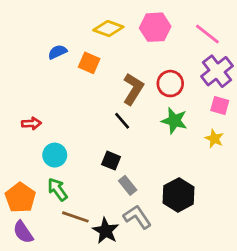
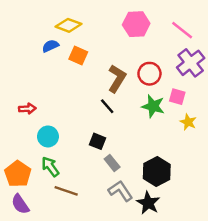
yellow diamond: (108, 29) -> (69, 25), moved
pink square: (220, 106) -> (177, 97), moved
black star: (106, 231) -> (148, 203), moved

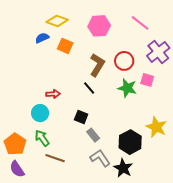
pink hexagon: (136, 24) -> (99, 26), moved
pink line: (182, 30) -> (140, 23), moved
red arrow: (27, 109) -> (53, 94), moved
yellow star: (188, 122) -> (156, 127), moved, size x1.5

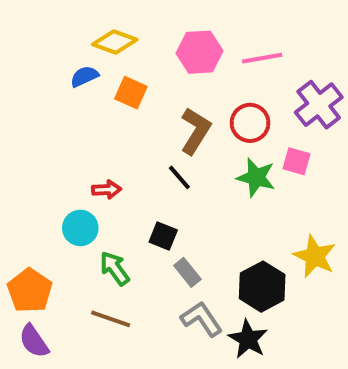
pink line: (140, 23) -> (262, 58), moved, turned -48
green arrow: (42, 138) -> (115, 268), moved

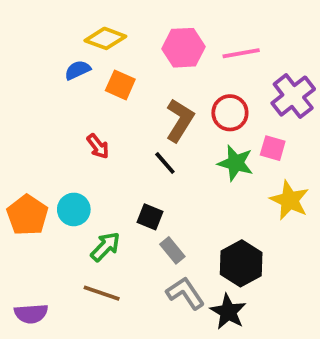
red arrow: (107, 190) -> (98, 146), moved, turned 55
yellow star: (315, 256) -> (289, 200), moved
green arrow: (115, 268) -> (105, 247), turned 80
orange pentagon: (30, 291) -> (27, 215), moved
purple semicircle: (34, 341) -> (31, 314), turned -60

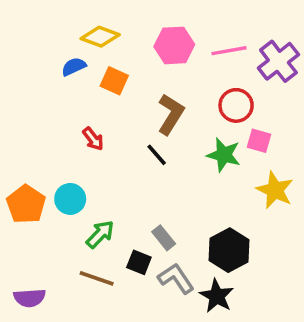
purple cross: (293, 96) -> (278, 61), moved
red circle: (230, 113) -> (236, 105), moved
black square: (150, 217) -> (139, 262), moved

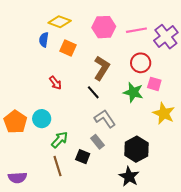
blue semicircle: (74, 67) -> (44, 40), turned -56
brown line: (97, 278) -> (57, 166), turned 54
gray L-shape: (176, 278) -> (105, 119), moved

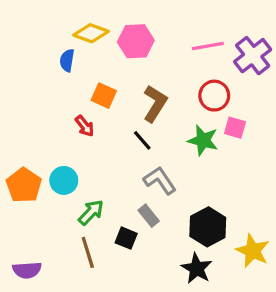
pink hexagon: (104, 27) -> (136, 41), moved
orange square: (68, 48) -> (104, 96), moved
yellow star: (164, 113) -> (253, 251), moved

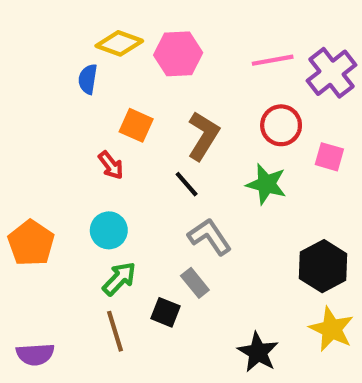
pink square: (235, 128) -> (329, 157), moved
cyan circle: (64, 180) -> (109, 230), moved
black hexagon: (208, 227) -> (323, 266), moved

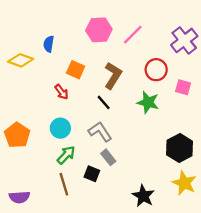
yellow diamond: (119, 43) -> (21, 60), moved
pink line: (273, 60) -> (133, 35), moved, turned -35
gray L-shape: (210, 237) -> (100, 132), moved

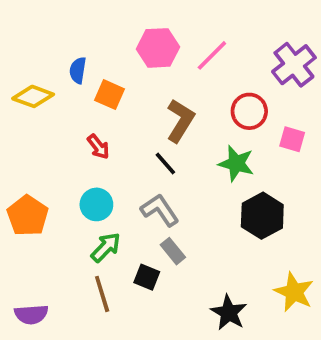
orange square: (76, 70) -> (109, 95), moved
black hexagon: (180, 148) -> (262, 216), moved

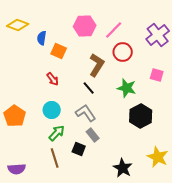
yellow diamond: (33, 96) -> (18, 25), moved
red circle: (249, 111) -> (123, 52), moved

